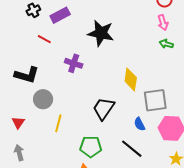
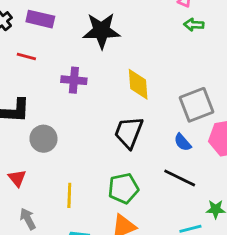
purple rectangle: (60, 15) -> (40, 19), turned 54
yellow diamond: (131, 79) -> (138, 84), moved
yellow line: (58, 123) -> (69, 195), moved

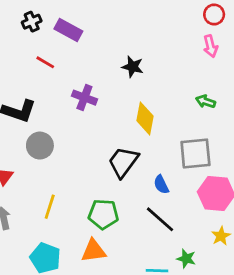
green arrow: (194, 25) -> (206, 102), moved
black star: (101, 31) -> (133, 67), moved, size x0.6
blue semicircle: (183, 142) -> (161, 185), moved

